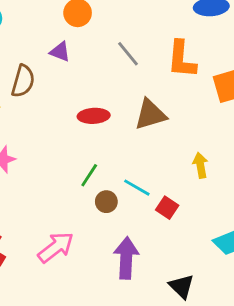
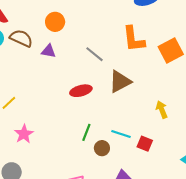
gray line: (128, 54) -> (94, 54), moved
brown semicircle: (23, 81) -> (21, 38), moved, turned -70

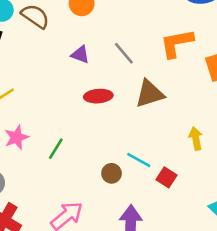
orange L-shape: (134, 39) -> (177, 43), turned 76
purple triangle: (48, 51) -> (80, 55), moved
green line: (86, 132) -> (56, 149), moved

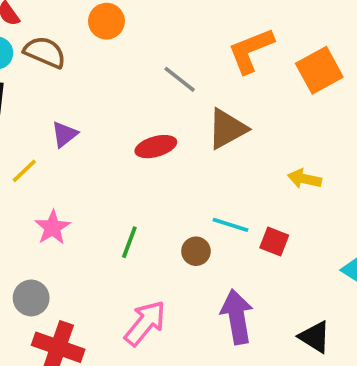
purple triangle: (80, 55) -> (64, 134), moved, turned -48
yellow arrow: (196, 139) -> (304, 179), turned -55
green line: (56, 149) -> (129, 242), moved

